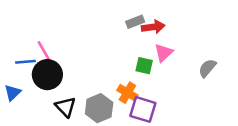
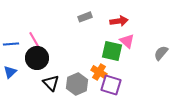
gray rectangle: (135, 22) -> (85, 17), moved
pink triangle: (163, 53) -> (127, 41), turned -35
blue line: (25, 62) -> (11, 44), moved
green square: (144, 66) -> (112, 51), size x1.5

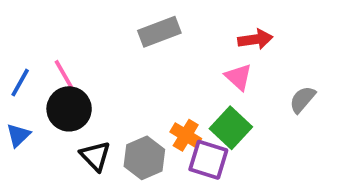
gray rectangle: (85, 17) -> (159, 32), size x1.5
red arrow: (119, 21) -> (255, 39), moved
blue line: (11, 44) -> (20, 83), turned -56
green square: (112, 51) -> (231, 128), moved, turned 30

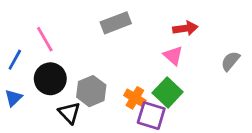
pink line: (65, 77) -> (45, 39), moved
gray semicircle: (302, 100) -> (230, 61), moved
gray hexagon: (144, 158) -> (91, 91), moved

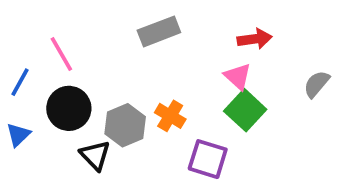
green square: (168, 92) -> (245, 110), moved
orange cross: (135, 98) -> (170, 116), moved

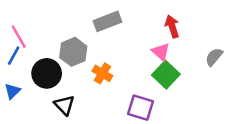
red arrow: (255, 39) -> (172, 26), turned -100
pink line: (61, 54) -> (19, 37), moved
orange cross: (170, 116) -> (102, 73), moved
gray hexagon: (125, 125) -> (73, 52), moved

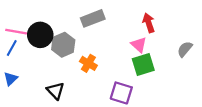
pink line: (19, 37) -> (16, 32), turned -50
black circle: (47, 73) -> (40, 35), moved
green square: (166, 75) -> (143, 64), turned 30

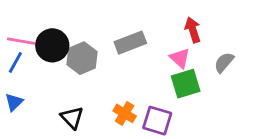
gray rectangle: (93, 18) -> (130, 43), moved
gray semicircle: (185, 49) -> (224, 62), moved
orange cross: (88, 63) -> (125, 113), moved

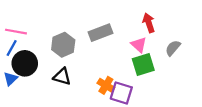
black circle: (52, 45) -> (25, 63), moved
orange cross: (125, 113) -> (106, 85), moved
black triangle: (72, 118) -> (62, 77), moved, turned -30

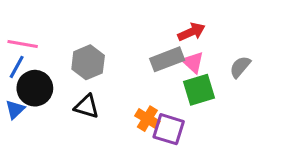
red arrow: (149, 23) -> (191, 32), moved, turned 84
gray rectangle: (100, 33) -> (167, 59), moved

